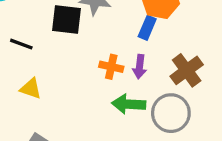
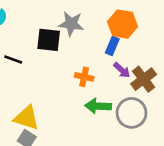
purple arrow: (140, 67) -> (122, 70), moved, turned -54
yellow triangle: (31, 89) -> (27, 118), moved, size x1.5

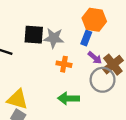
gray star: (71, 24) -> (54, 38), moved
green arrow: (98, 106) -> (69, 98), moved
gray circle: (131, 113) -> (103, 80), moved

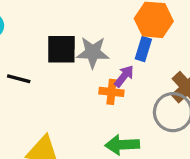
purple arrow: (95, 58) -> (124, 76), moved, turned -88

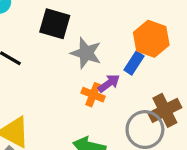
black square: (61, 49) -> (55, 24), moved

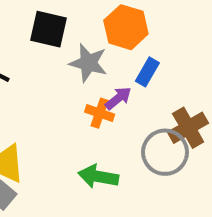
orange hexagon: (151, 39) -> (126, 27), moved

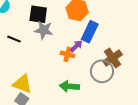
gray star: (88, 63) -> (44, 30), moved
blue rectangle: (147, 72) -> (90, 32), size x1.5

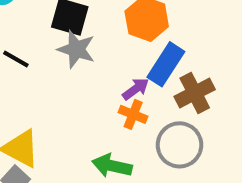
orange cross: (67, 54) -> (133, 114), moved
brown cross: (113, 58) -> (195, 93), moved

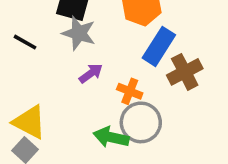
purple arrow: (136, 89) -> (91, 73), moved
gray circle: (179, 145) -> (141, 122), moved

